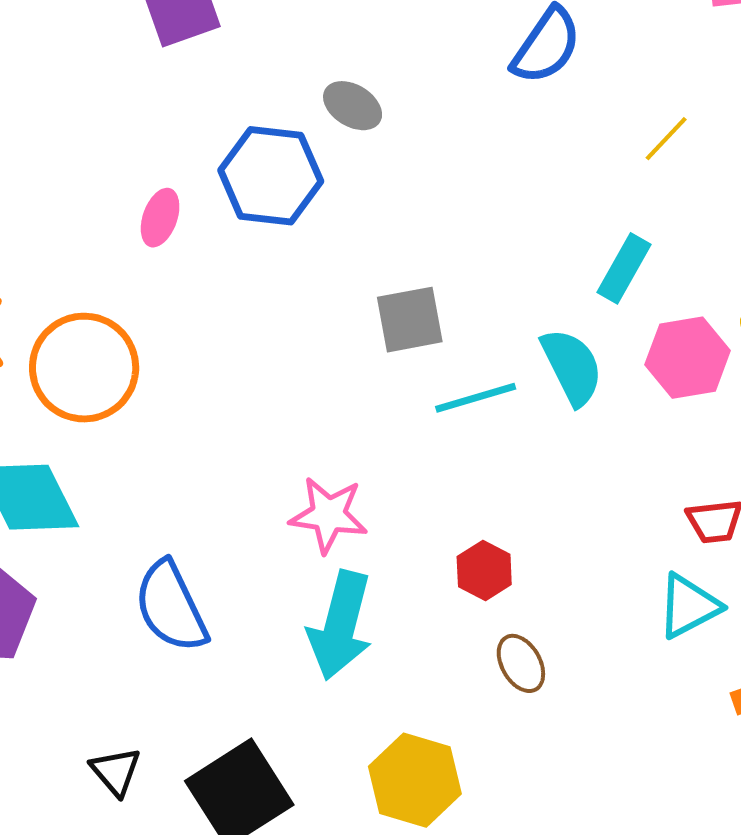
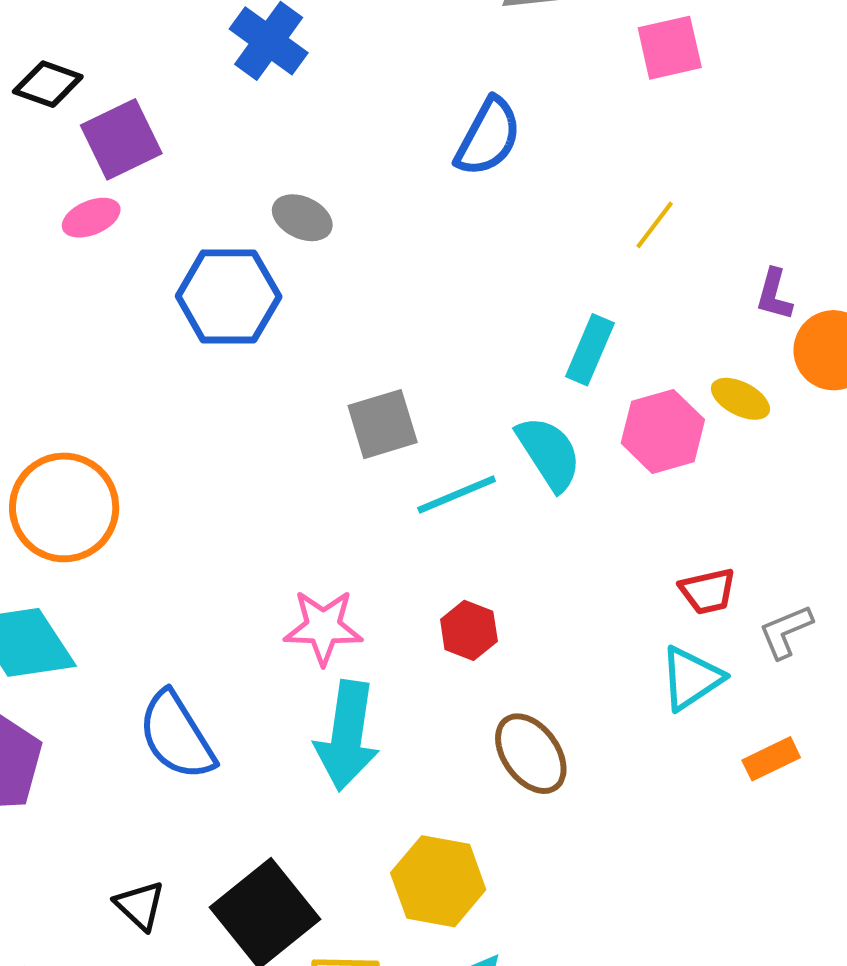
yellow line: (666, 139) -> (655, 225), moved
pink ellipse: (160, 218) -> (91, 218), moved, turned 54
red hexagon: (484, 570) -> (469, 630), moved
brown ellipse: (521, 663) -> (531, 754), size x1.4

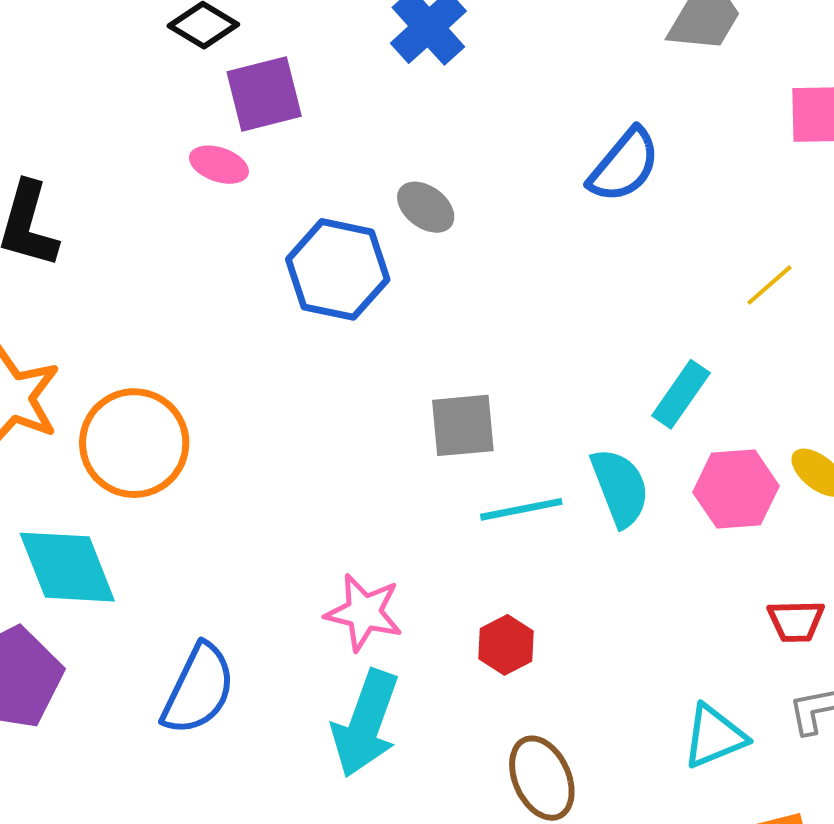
pink ellipse: (91, 218) -> (219, 165), turned 30
red trapezoid: (708, 591) -> (796, 621), moved
blue semicircle: (177, 736) -> (198, 689), turned -134

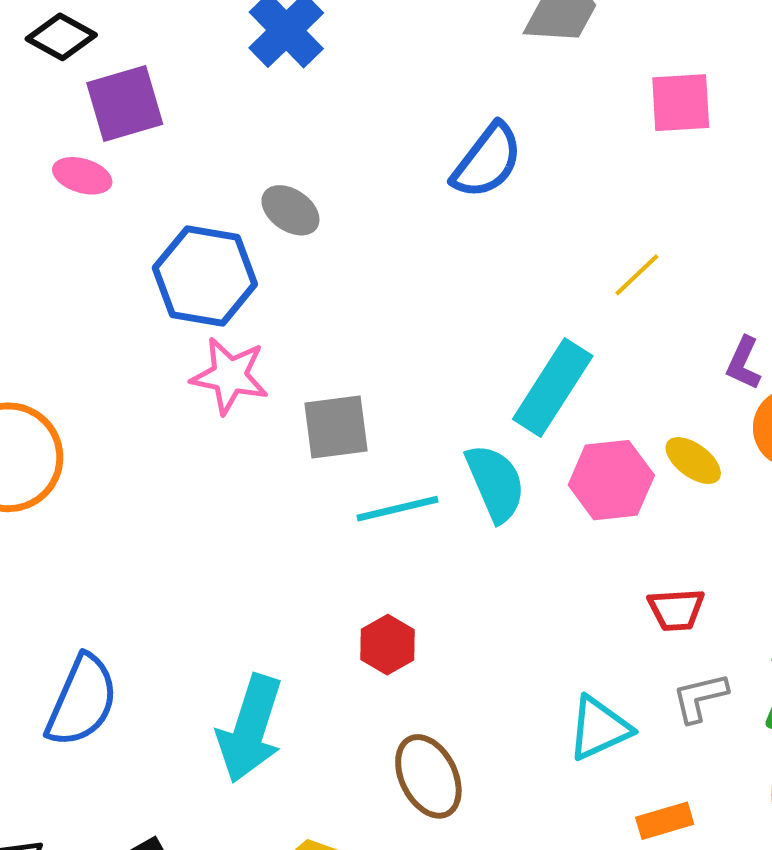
cyan rectangle: (681, 394) -> (553, 388), size x1.4
pink star: (364, 612) -> (230, 376), moved

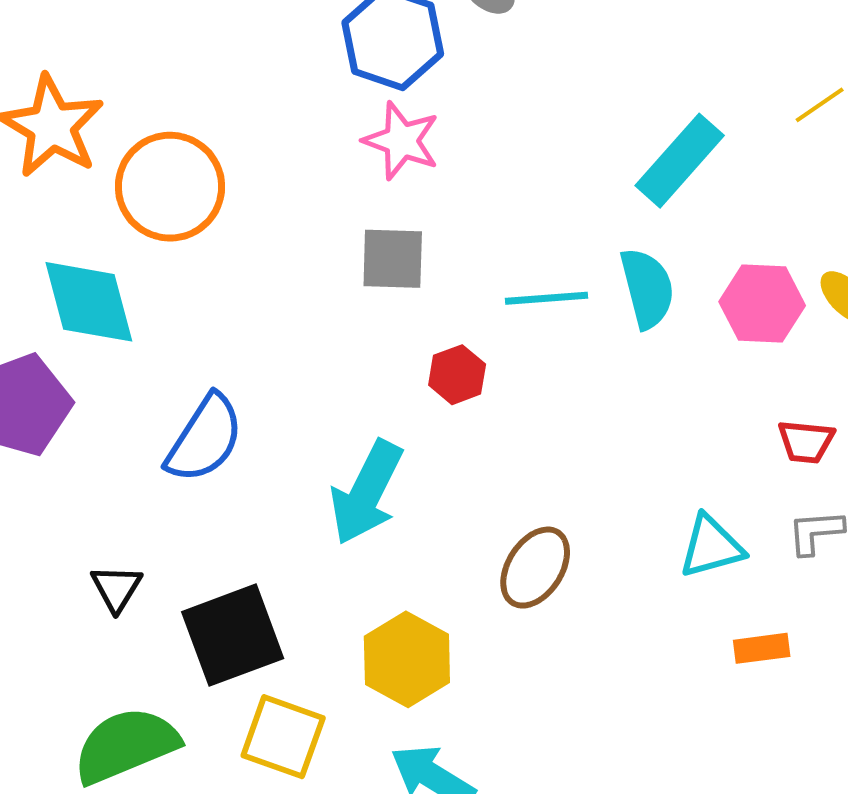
cyan rectangle: (553, 388) -> (680, 161), moved
gray square: (336, 427) -> (393, 259), moved
red hexagon: (388, 645) -> (457, 375), moved
brown ellipse: (428, 776) -> (535, 568), turned 50

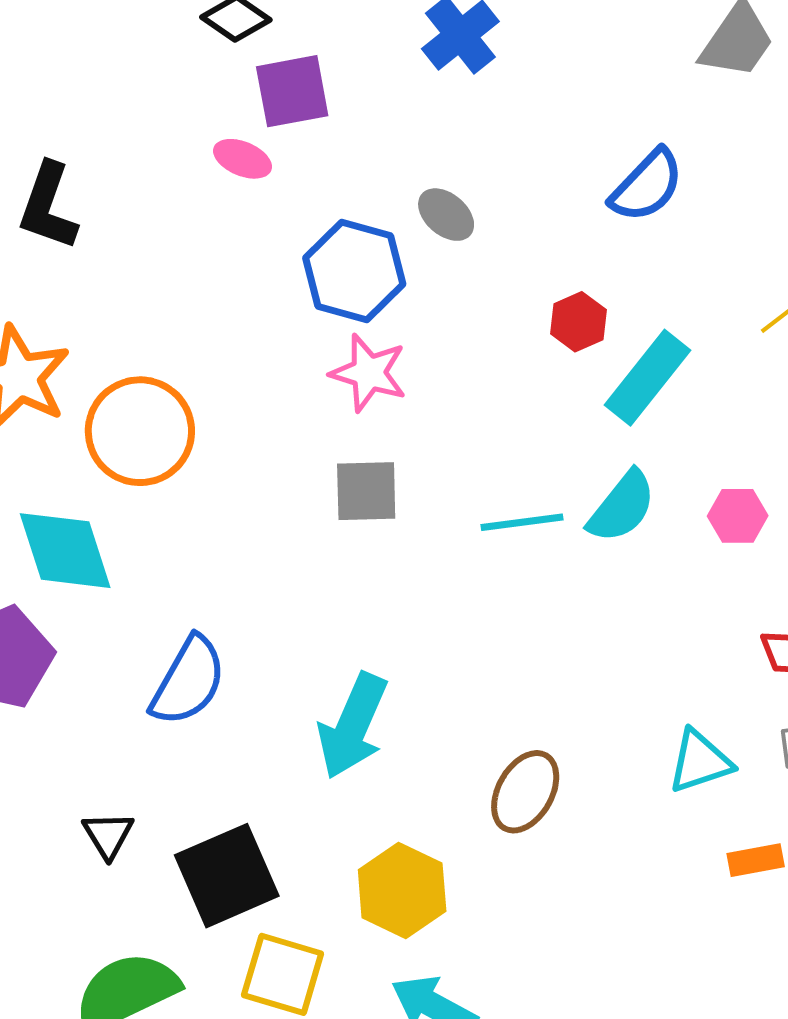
cyan semicircle: (647, 288) -> (622, 507), turned 56
pink hexagon: (762, 304) -> (738, 516), size x0.7
red hexagon: (457, 375) -> (578, 322), moved

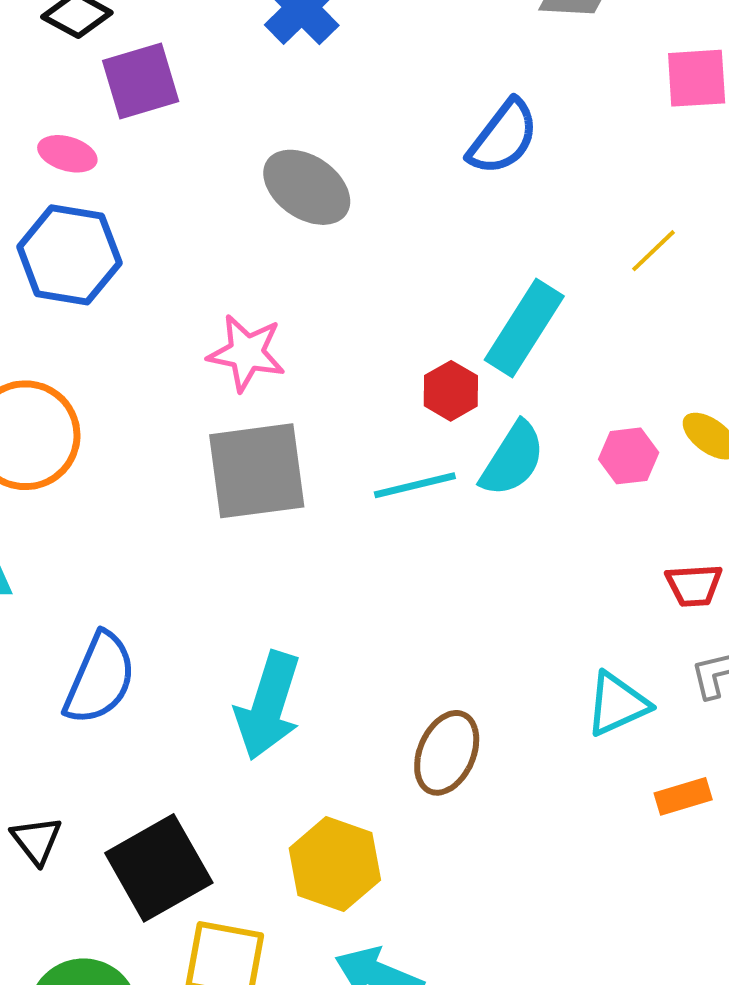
pink ellipse: (243, 159) -> (67, 154), moved
gray ellipse: (446, 215) -> (307, 187), size x1.5
blue hexagon: (354, 271) -> (69, 255), moved
red hexagon: (578, 322) -> (451, 391), moved
gray square: (366, 491) -> (257, 471), size x1.5

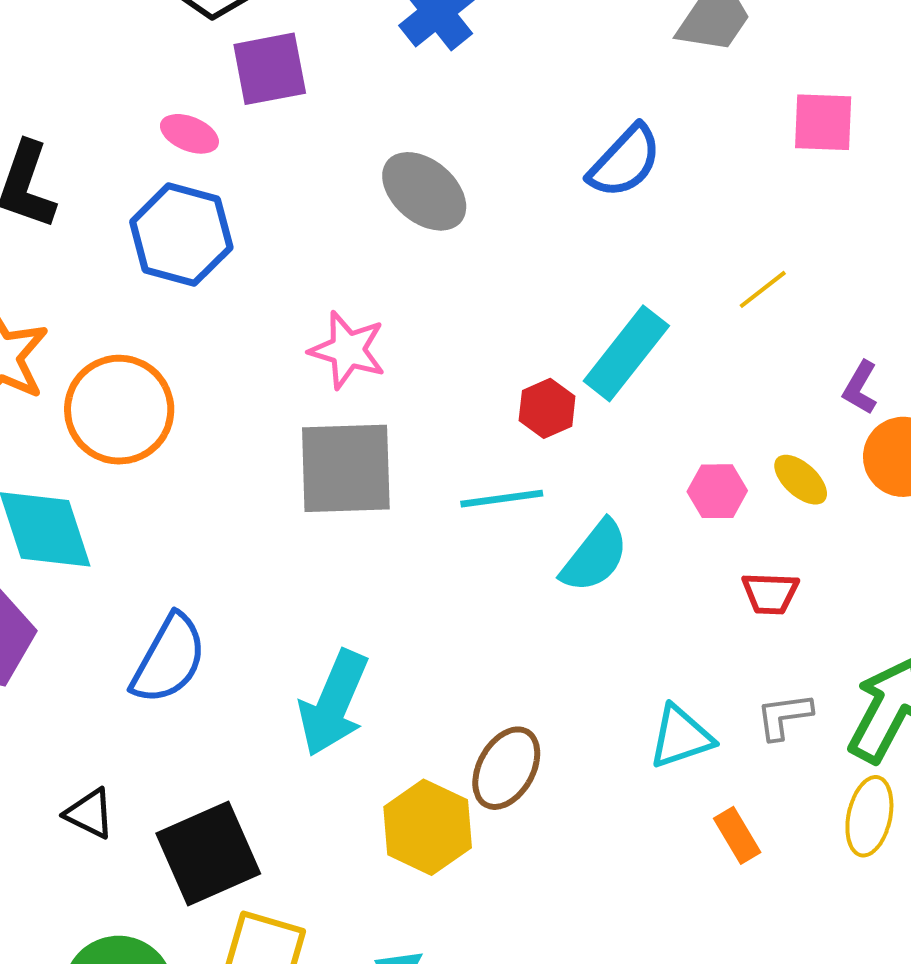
cyan semicircle: (513, 459) -> (595, 556), moved
red trapezoid: (694, 585) -> (770, 593), moved
orange rectangle: (683, 796) -> (737, 835), turned 70
black triangle: (37, 840) -> (89, 814), turned -32
yellow hexagon: (335, 864) -> (428, 827), moved

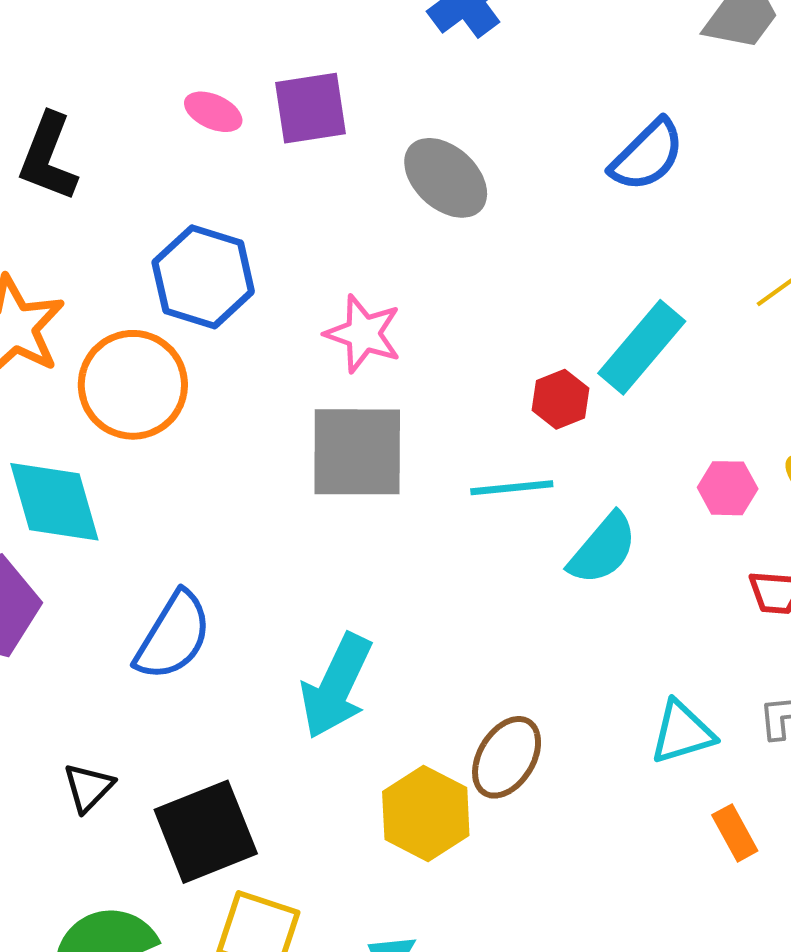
purple square: (270, 69) -> (310, 108), moved
blue hexagon: (181, 235) -> (203, 277), moved
black triangle: (89, 814) -> (88, 787), turned 46

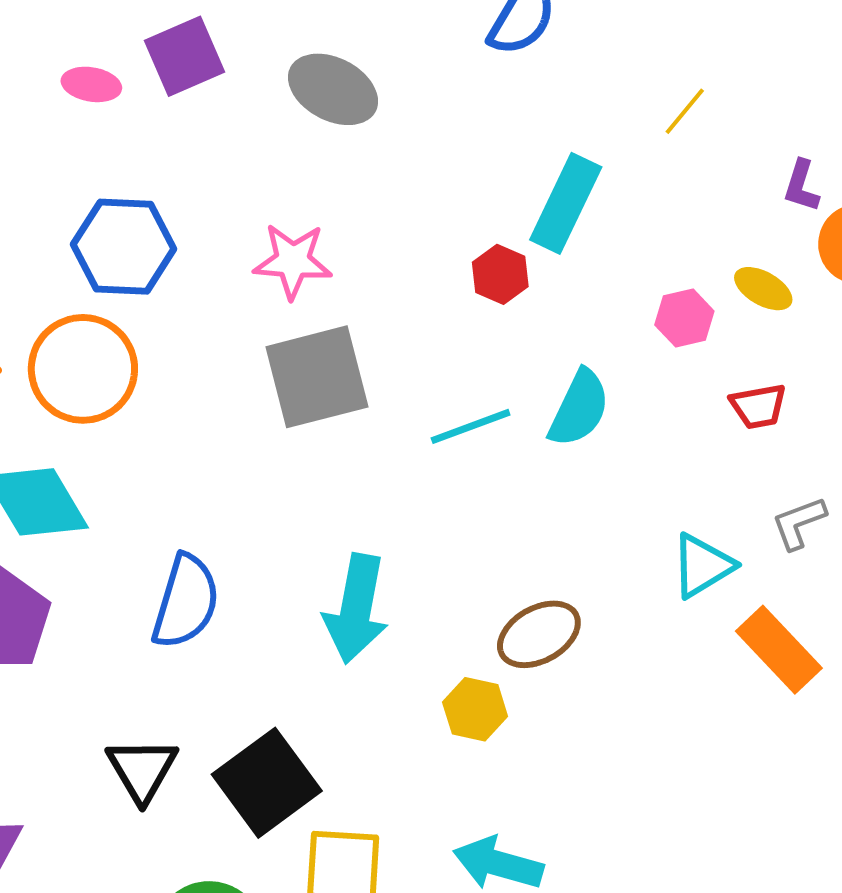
cyan line: (512, 488) -> (471, 426), moved
brown ellipse: (507, 757) -> (539, 634), turned 44
black triangle: (88, 787) -> (142, 770), size x1.4
yellow hexagon: (426, 813) -> (475, 709), size x0.7
orange rectangle: (735, 833) -> (779, 650), size x1.6

